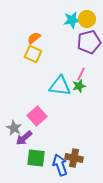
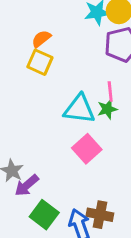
pink line: (81, 74) -> (110, 92), turned -32
pink square: (37, 116) -> (87, 149), moved
green square: (36, 158) -> (44, 215), turned 30

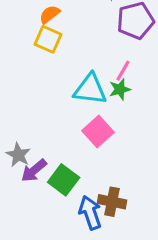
pink line: (110, 92) -> (123, 71), turned 36
green square: (44, 215) -> (64, 180), moved

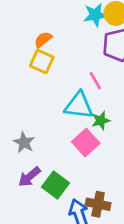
pink line: (123, 71) -> (95, 81), moved, turned -60
green star: (120, 89) -> (101, 121), moved
gray star: (18, 155) -> (24, 142), moved

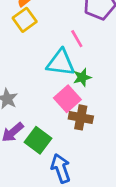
yellow square: (42, 62) -> (25, 20), turned 30
brown cross: (98, 204) -> (81, 117), moved

